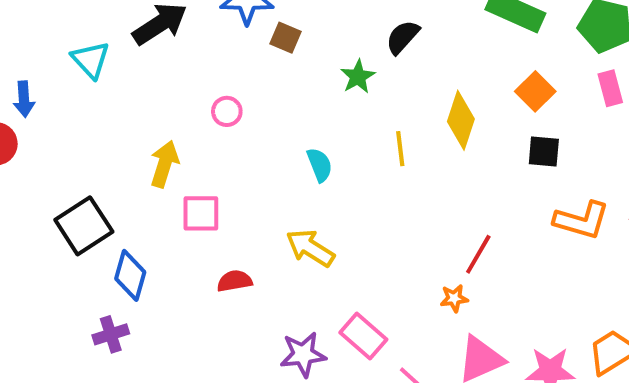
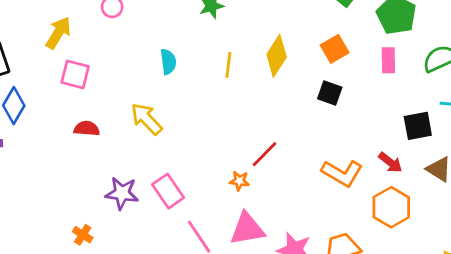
orange L-shape: (582, 220) -> (342, 173), moved

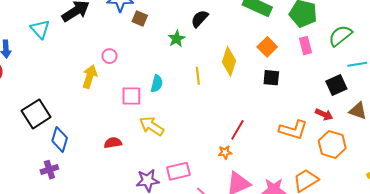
yellow arrow: (58, 33) -> (90, 77), moved
cyan semicircle: (168, 62) -> (157, 84), turned 36
pink square: (75, 74) -> (131, 96), moved
pink rectangle: (168, 191) -> (178, 171), turned -55

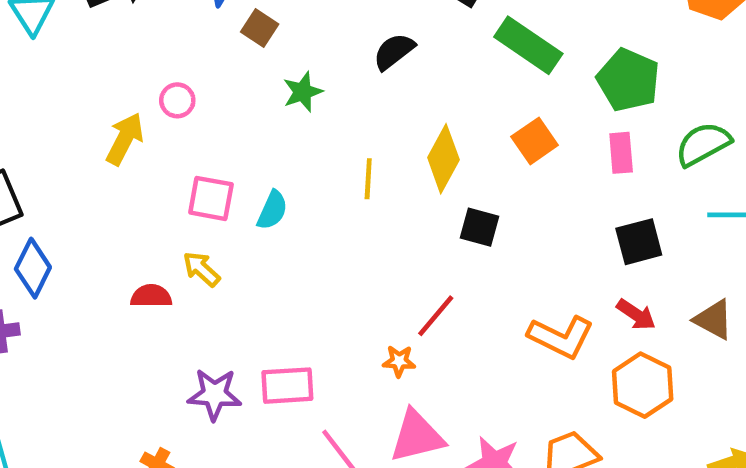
green star: (177, 39) -> (303, 92), moved
black square: (271, 78) -> (479, 227), moved
cyan semicircle: (157, 84) -> (272, 210), moved
black square: (336, 85) -> (639, 242), moved
yellow arrow: (152, 126) -> (201, 269), moved, size x0.7

